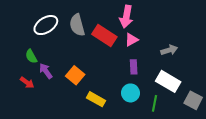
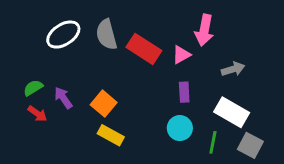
pink arrow: (126, 17) -> (204, 30), moved
green semicircle: (31, 56) -> (33, 88), moved, turned 88
yellow rectangle: (96, 99) -> (111, 135), moved
gray square: (193, 100) -> (250, 145), moved

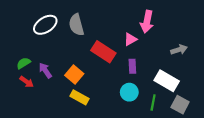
red rectangle: (144, 49) -> (103, 52), moved
gray arrow: (233, 69) -> (179, 50), moved

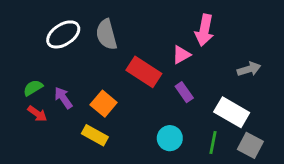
purple rectangle: (132, 66) -> (184, 92), turned -32
cyan circle: (129, 92) -> (170, 138), moved
yellow rectangle: (80, 97) -> (95, 135), moved

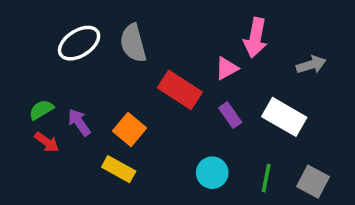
gray arrow: (249, 69) -> (311, 65), moved
white rectangle: (232, 112) -> (284, 117), moved

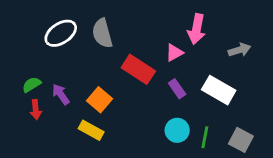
red arrow: (47, 142) -> (36, 109), turned 48
cyan circle: (212, 173) -> (177, 130), moved

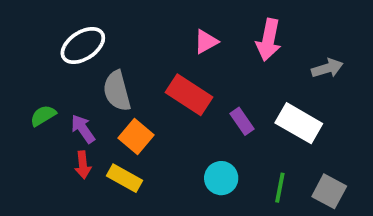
gray semicircle: (102, 33) -> (117, 91), moved
pink triangle: (174, 53) -> (206, 42), moved
red arrow: (36, 109) -> (83, 165), moved
cyan circle: (177, 130) -> (221, 178), moved

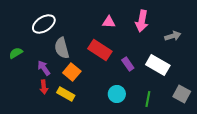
pink triangle: (206, 42) -> (109, 22), turned 32
green semicircle: (43, 116) -> (16, 53), moved
gray square: (329, 191) -> (182, 94), moved

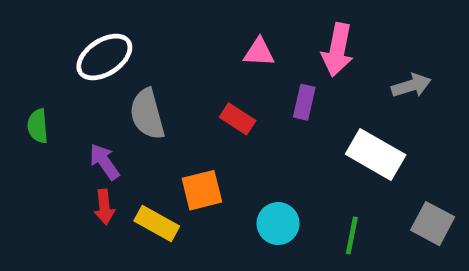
red rectangle: (100, 50) -> (238, 119), size x0.6
green semicircle: (16, 53) -> (38, 126), turned -64
purple rectangle: (128, 64) -> (304, 102), moved, turned 48
orange square: (72, 72) -> (202, 190), moved, turned 36

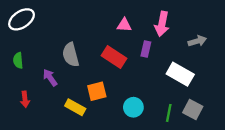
white ellipse: (104, 57) -> (22, 19), moved
red rectangle: (238, 119) -> (114, 57), size x1.5
red arrow: (104, 207) -> (25, 99), moved
gray square: (433, 224) -> (193, 110), moved

